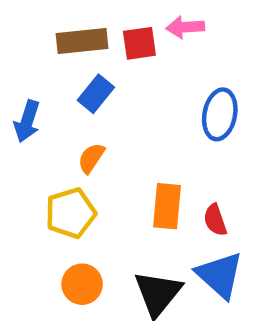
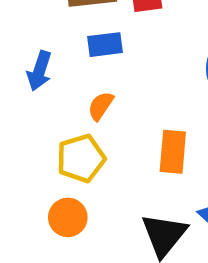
blue rectangle: (96, 94) -> (105, 45), turned 44
orange circle: (82, 284) -> (68, 217), moved

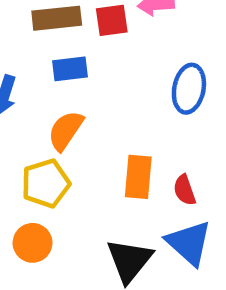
orange semicircle: (101, 106) -> (66, 131), size x1.4

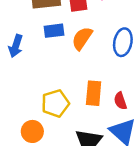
orange semicircle: (66, 131) -> (82, 38), moved
yellow pentagon: (46, 183) -> (55, 103), moved

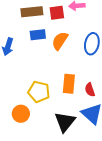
yellow pentagon: (55, 103) -> (39, 92), turned 30

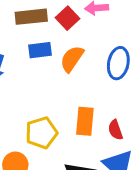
red square: (57, 13) -> (68, 18), turned -35
yellow pentagon: (39, 92) -> (41, 133), turned -30

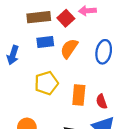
yellow pentagon: (41, 133) -> (46, 83), moved

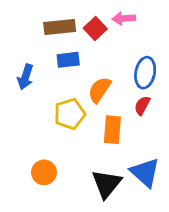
orange semicircle: (69, 49) -> (100, 90), moved
red semicircle: (101, 101) -> (142, 105), moved, turned 48

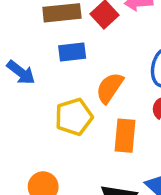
blue arrow: (25, 77) -> (21, 72), turned -70

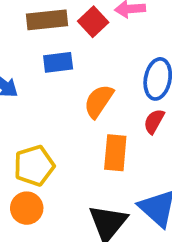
yellow pentagon: (74, 117) -> (34, 166), moved

